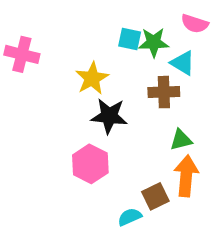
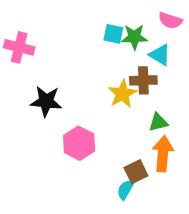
yellow star: (92, 78) -> (122, 94), moved
black star: (109, 116) -> (46, 101), moved
cyan semicircle: (130, 217) -> (125, 190), moved, turned -36

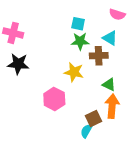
green star: (134, 37) -> (80, 41), moved
yellow star: (122, 94) -> (74, 72), moved, turned -30
black star: (46, 101) -> (18, 64), moved
green triangle: (158, 122) -> (109, 85), turned 40

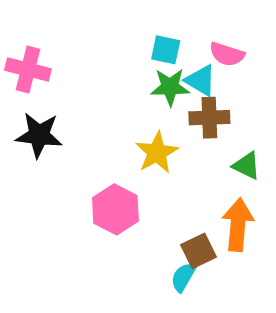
pink semicircle: (117, 14) -> (227, 54), moved
cyan triangle: (110, 38) -> (201, 80), moved
yellow star: (74, 72) -> (157, 153), turned 30
green triangle: (109, 85) -> (247, 166), moved

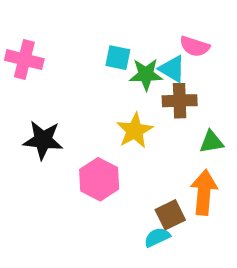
cyan square: (166, 50) -> (118, 58), moved
black star: (39, 135) -> (43, 140), moved
green triangle: (247, 166) -> (211, 142), turned -35
cyan semicircle: (183, 277) -> (157, 237), turned 35

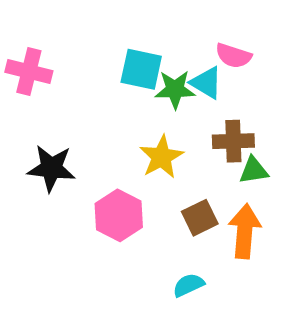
cyan square: (118, 58) -> (141, 69), size x1.4
brown cross: (180, 101) -> (233, 141), moved
brown square: (170, 215) -> (200, 218), moved

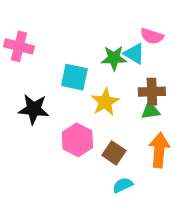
cyan square: (141, 69) -> (74, 77), moved
green triangle: (254, 170) -> (150, 111), moved
brown square: (200, 218) -> (114, 153), moved, turned -30

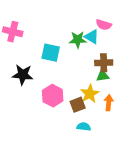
yellow star: (105, 102) -> (90, 94), moved
orange arrow: (159, 150) -> (109, 103), size x0.7
brown square: (114, 153) -> (78, 105), turned 35
cyan semicircle: (123, 185) -> (84, 127), turned 32

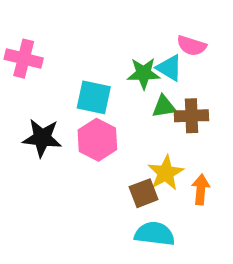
green triangle: (103, 76) -> (164, 107), moved
pink hexagon: (53, 96) -> (97, 140), moved
cyan semicircle: (84, 127) -> (155, 234), size x1.5

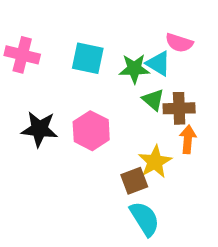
cyan square: (94, 97) -> (88, 58), moved
green triangle: (164, 107) -> (153, 100), turned 50
orange arrow: (201, 190) -> (188, 139), moved
cyan semicircle: (155, 234) -> (145, 219), turned 51

